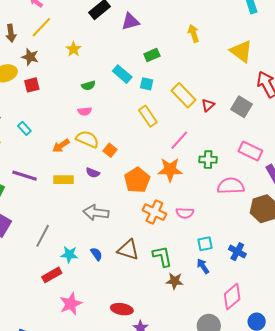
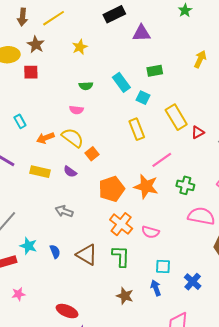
yellow arrow: (193, 33) -> (200, 59), turned 30
cyan rectangle: (24, 128) -> (20, 121), moved
gray arrow: (96, 213) -> (64, 211), size x0.7
green L-shape: (162, 256) -> (121, 256), moved
pink star: (71, 304) -> (18, 294), size x0.6

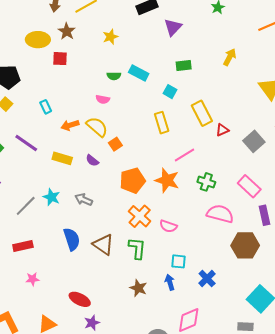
purple triangle: (141, 33) -> (173, 27), turned -48
cyan rectangle: (121, 82) -> (139, 73), moved, turned -30
cyan star: (28, 246) -> (52, 197), moved
blue semicircle: (55, 252) -> (72, 239), size x1.6

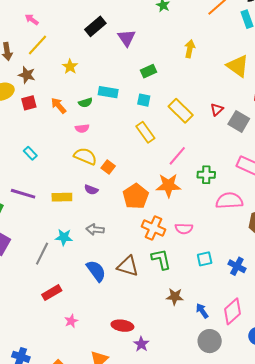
orange arrow: (70, 125) -> (59, 106), moved, turned 84
red triangle: (222, 130) -> (217, 110), moved
blue arrow: (170, 282) -> (202, 311), moved

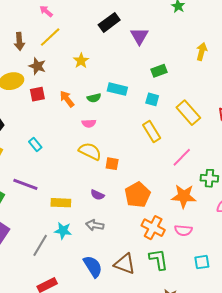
orange square: (108, 167) -> (112, 164), turned -32
orange star: (168, 185) -> (184, 196), moved
purple semicircle: (91, 190) -> (97, 195), moved
yellow rectangle: (62, 197) -> (61, 203), moved

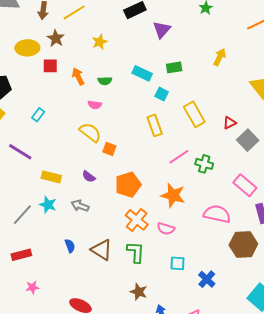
cyan rectangle: (117, 89) -> (142, 73), moved
cyan rectangle: (35, 144) -> (38, 115), turned 64
green cross: (209, 178) -> (204, 164), moved
blue semicircle: (93, 266) -> (70, 246), size x0.6

